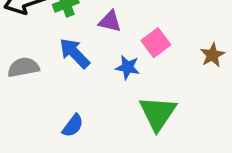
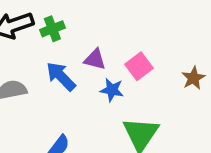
purple triangle: (110, 21) -> (95, 59), moved

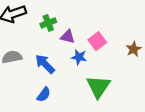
green cross: (52, 29) -> (48, 23), moved
blue arrow: (61, 76) -> (45, 64), moved

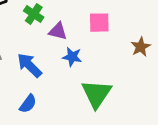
green cross: (48, 23) -> (34, 14), turned -35
pink square: (97, 41) -> (99, 23), moved, turned 36

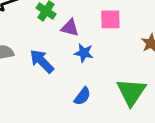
green triangle: (96, 94) -> (131, 92), moved
blue semicircle: (28, 104) -> (82, 96), moved

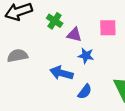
blue arrow: (42, 61) -> (62, 73), moved, turned -30

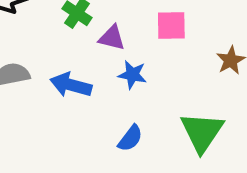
blue arrow: (62, 73) -> (71, 85), moved

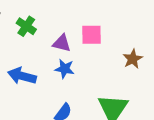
purple triangle: (112, 38) -> (62, 43), moved

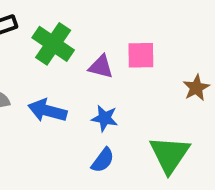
green cross: (26, 26) -> (53, 44), size x1.5
blue star: (65, 69) -> (105, 118), moved

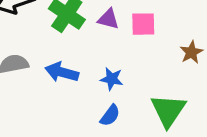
purple triangle: (101, 67) -> (108, 19), moved

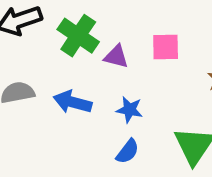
purple triangle: (108, 19) -> (116, 56), moved

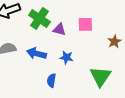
blue semicircle: (128, 151) -> (51, 80), moved, turned 152

